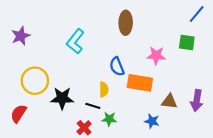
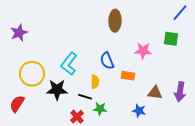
cyan L-shape: (75, 41) -> (69, 64), moved
orange rectangle: (140, 83) -> (128, 76), size x0.6

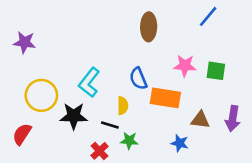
blue line: (180, 13) -> (208, 16), moved
purple star: (19, 33) -> (25, 42), turned 30
green square: (171, 39) -> (216, 71), moved
orange rectangle: (128, 76) -> (165, 98), size x1.6

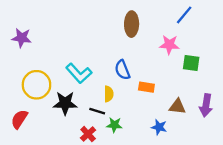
pink star: (185, 66) -> (169, 45), moved
cyan L-shape: (89, 82) -> (79, 73), turned -80
orange rectangle: (165, 98) -> (146, 87), size x0.6

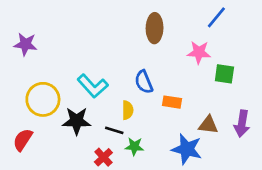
blue star: (159, 127) -> (187, 149), size x1.6

